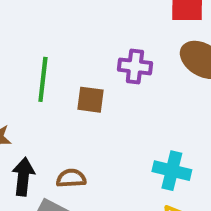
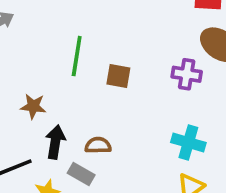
purple cross: (135, 66) -> (187, 74), moved

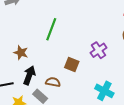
purple cross: (187, 74) -> (99, 50), moved, turned 35
brown square: (118, 76) -> (72, 64), moved

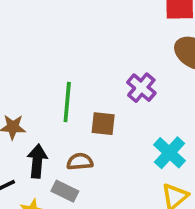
green line: (51, 29) -> (67, 102), moved
cyan cross: (104, 91) -> (169, 153), turned 30

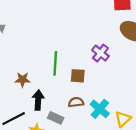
cyan cross: (169, 153) -> (100, 109), moved
brown semicircle: (80, 162) -> (76, 102), moved

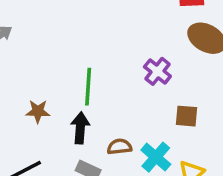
brown square: (78, 76) -> (187, 116), moved
black arrow: (38, 100) -> (80, 128), moved

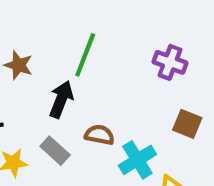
purple cross: (157, 71) -> (170, 62), turned -36

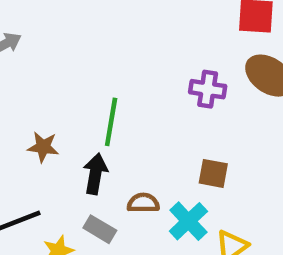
purple cross: (170, 62) -> (208, 89), moved
brown square: (187, 124) -> (213, 173), moved

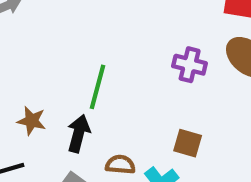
brown star: (43, 147) -> (32, 121), moved

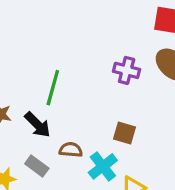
black arrow: (79, 133) -> (38, 125), turned 120

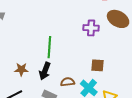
black arrow: (38, 125) -> (45, 71), turned 78

